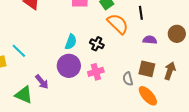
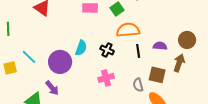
black line: (141, 13) -> (138, 51), moved
orange semicircle: (118, 24) -> (128, 30), turned -50
purple circle: (69, 66) -> (60, 62), moved
brown arrow: (170, 71) -> (179, 63), moved

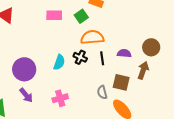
cyan semicircle: (81, 48) -> (59, 62), moved
black cross: (107, 50) -> (80, 57), moved
pink cross: (106, 78) -> (60, 98), moved
purple arrow: (52, 88) -> (26, 95), moved

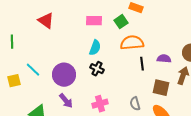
black cross: (80, 57) -> (97, 69), moved
cyan semicircle: (59, 62) -> (95, 48), moved
gray semicircle: (102, 92) -> (135, 104), moved

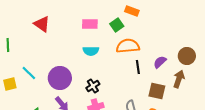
cyan semicircle: (95, 48) -> (91, 51), turned 70
purple semicircle: (164, 59) -> (160, 62), turned -48
black cross: (97, 69) -> (93, 86), moved, turned 32

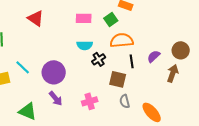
black cross: (93, 86) -> (99, 59), moved
brown square: (157, 91) -> (118, 79), moved

